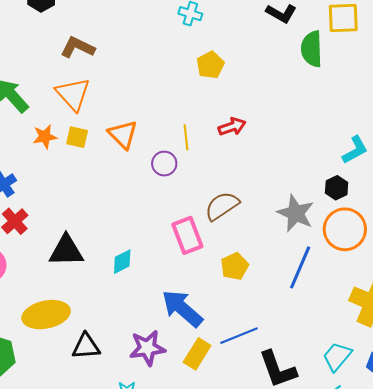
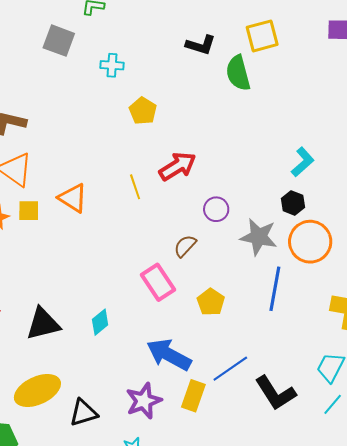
red arrow: (232, 127) -> (178, 166), size x1.4
purple circle: (164, 164) -> (216, 209), moved
brown semicircle: (222, 206) -> (185, 246), size x0.7

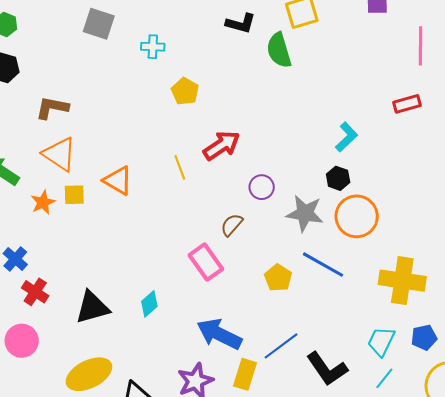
blue line: (275, 289) -> (323, 265), turned -69
yellow pentagon: (211, 302) -> (278, 278), moved

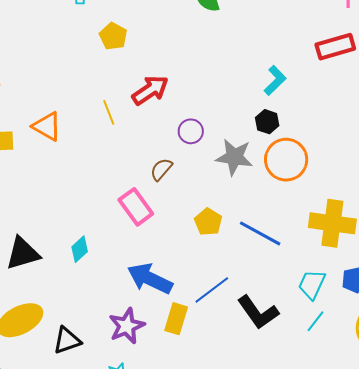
red rectangle: (407, 104) -> (335, 47), size x1.4
blue line: (323, 265) -> (260, 233), moved

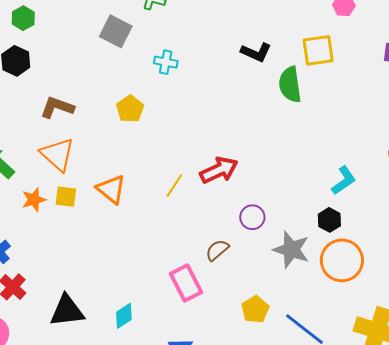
yellow pentagon: (113, 36) -> (130, 109), moved
yellow line: (109, 112) -> (174, 186), turned 45

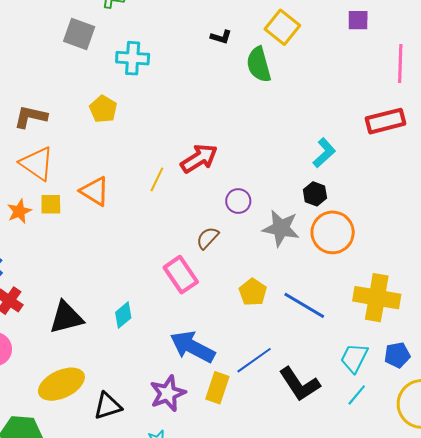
yellow square: (318, 50) -> (282, 27), turned -36
black L-shape: (256, 52) -> (221, 37), size x0.7
cyan cross: (166, 62) -> (133, 58), size x1.4

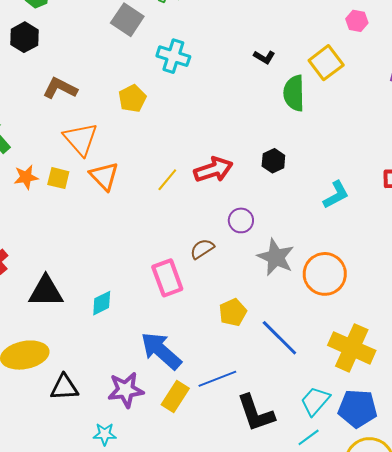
orange triangle: (37, 163) -> (81, 139), moved
black hexagon: (315, 194) -> (273, 161), moved
blue pentagon: (397, 355) -> (358, 409), size x1.5

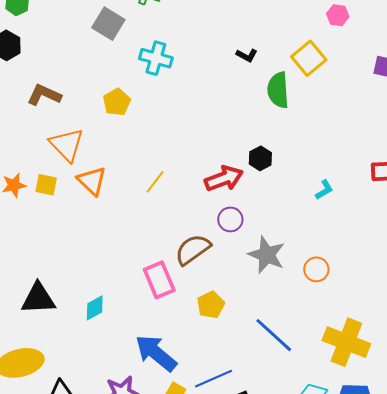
red arrow: (213, 170) -> (224, 179), moved
cyan L-shape: (336, 195) -> (324, 190), size x0.7
brown semicircle: (202, 249) -> (193, 249), size x1.5
orange circle: (325, 274) -> (316, 269), size x0.6
yellow pentagon: (233, 312) -> (211, 305), moved

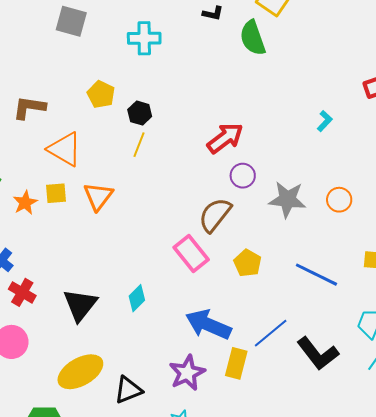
cyan cross: (156, 58) -> (144, 38), moved
black hexagon: (260, 158) -> (140, 113), moved
orange triangle: (92, 181) -> (98, 196), moved, turned 40
yellow line: (155, 182) -> (139, 145), moved
black triangle: (38, 299) -> (80, 305), turned -33

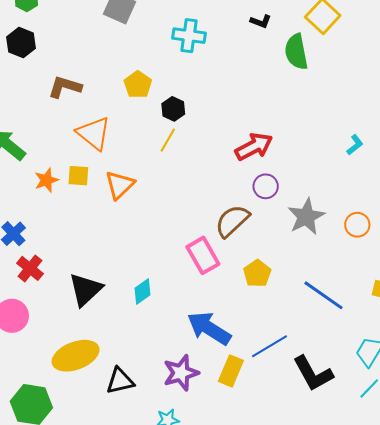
gray star: (287, 199) -> (306, 217), turned 30

